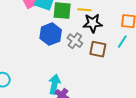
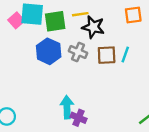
black star: (93, 23) -> (93, 27), turned 30
cyan line: (122, 42) -> (125, 54), moved

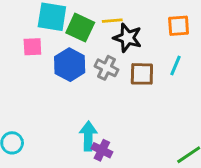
pink square: (16, 20) -> (32, 47), moved, turned 35
green square: (55, 21) -> (80, 28), turned 30
cyan line: (125, 54) -> (175, 66), moved

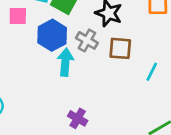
cyan line: (175, 66) -> (152, 72), moved
cyan arrow: (88, 136) -> (65, 62), moved

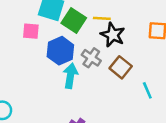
brown square: (120, 48) -> (121, 67), turned 30
cyan line: (152, 72) -> (147, 90), turned -54

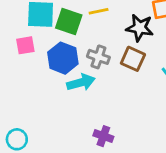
black star: (113, 35) -> (140, 28), moved
cyan arrow: (70, 76) -> (81, 82), turned 80

